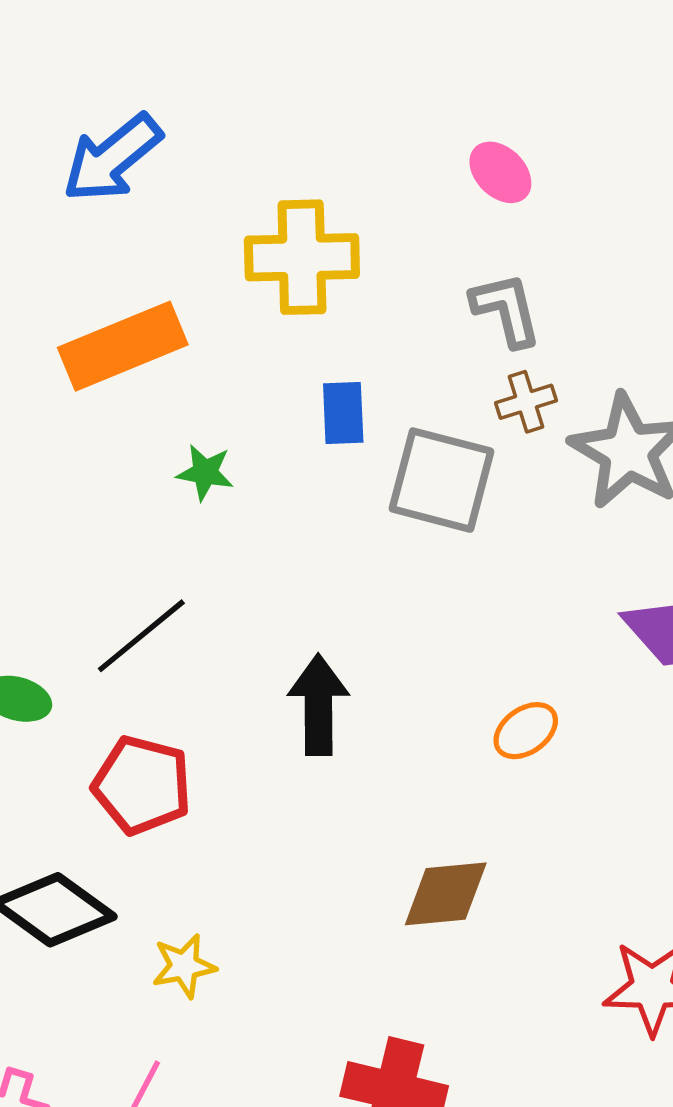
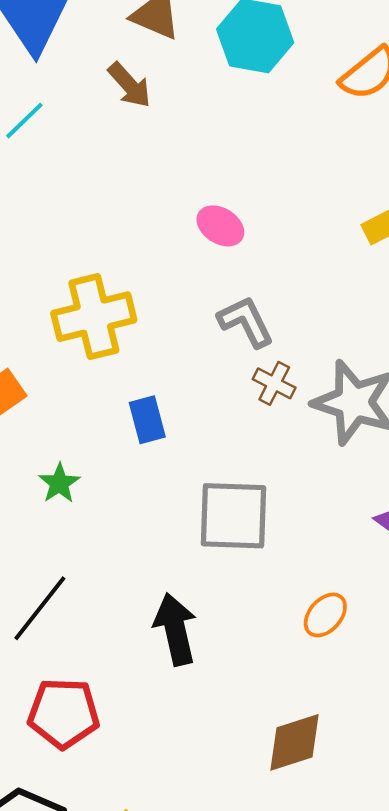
brown cross: (526, 402) -> (274, 383), turned -33
green star: (205, 472) -> (59, 483), turned -30
gray square: (441, 480) -> (233, 516), moved

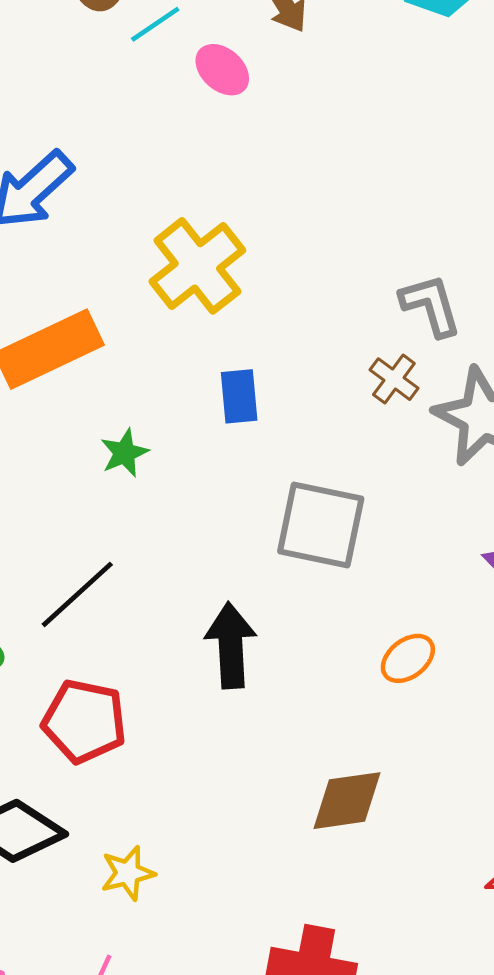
pink ellipse: (220, 226) -> (222, 70), moved
yellow cross: (94, 317) -> (197, 266), turned -34
gray L-shape: (246, 322) -> (431, 305), moved

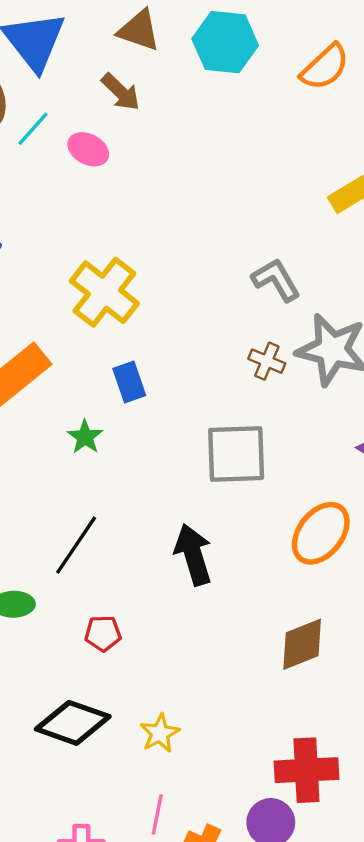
brown cross: (394, 379) -> (267, 361), moved
blue rectangle: (239, 396) -> (129, 382), moved
orange ellipse: (408, 658) -> (321, 533), size x1.6
red pentagon: (84, 721) -> (103, 633), size x0.6

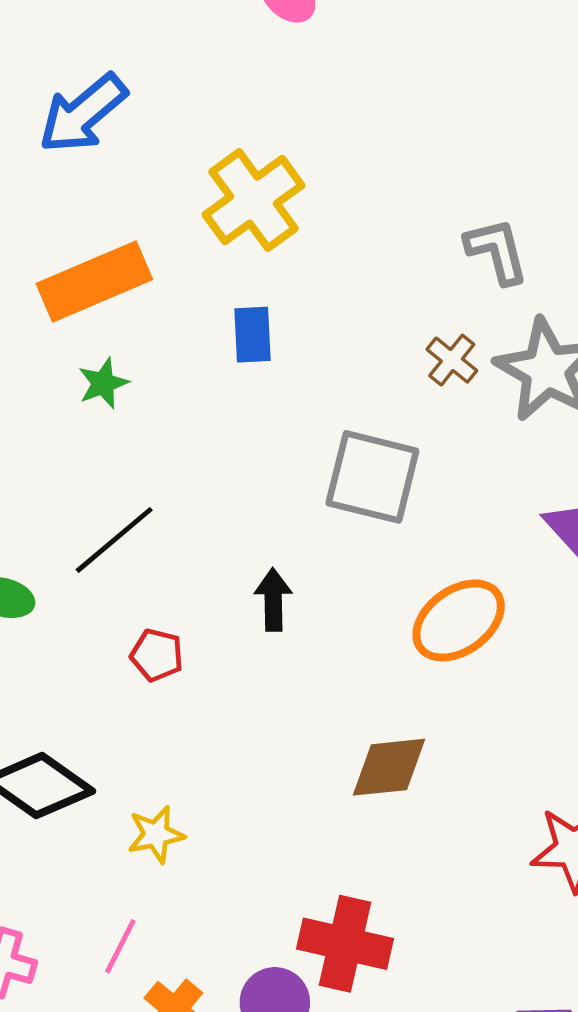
green star: (85, 437) -> (103, 383), moved
black arrow: (193, 555) -> (273, 600), size x0.7
red pentagon: (103, 633) -> (157, 655), moved

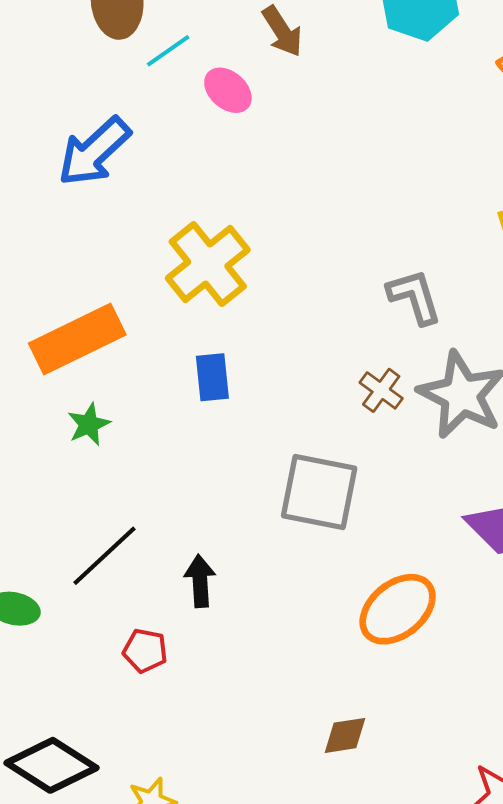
blue arrow: (83, 114) -> (94, 152), moved
black arrow: (273, 600) -> (200, 581), moved
brown diamond: (389, 767) -> (345, 735), size x0.7

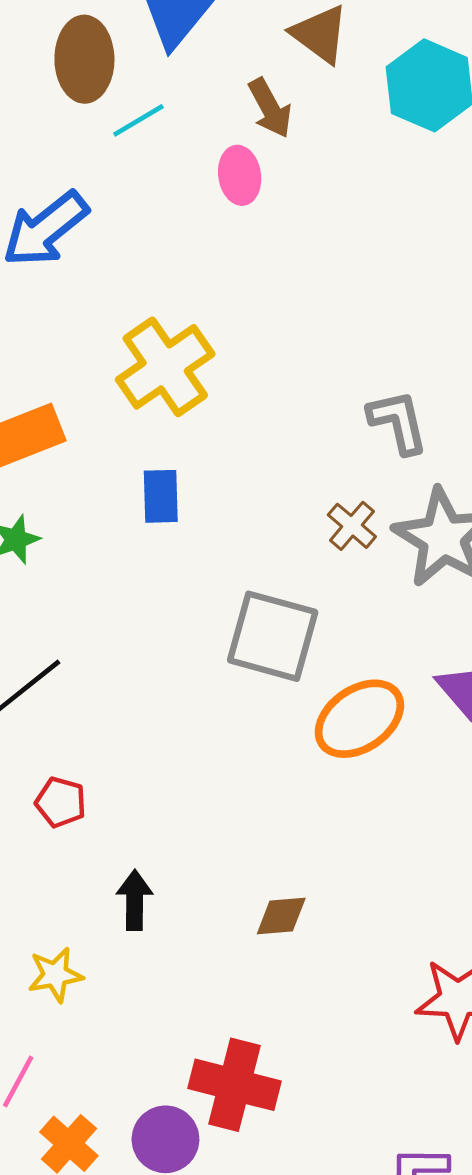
pink ellipse: (228, 90) -> (240, 175), moved, turned 36
black arrow: (200, 581) -> (135, 900), moved
orange ellipse: (398, 609) -> (359, 719), moved

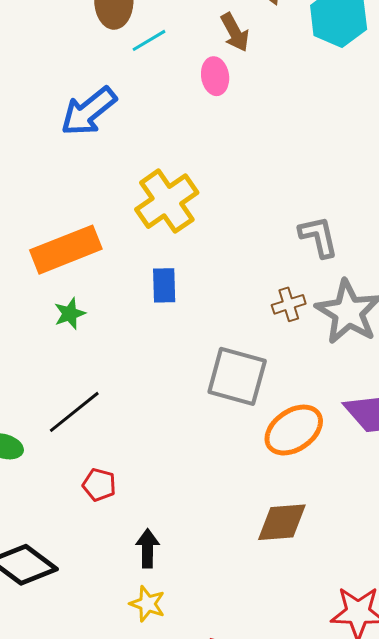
brown cross: (352, 526) -> (289, 304), turned 32
brown diamond: (281, 916) -> (282, 522), moved, size x1.5
yellow star: (55, 975) -> (147, 604), moved, turned 30

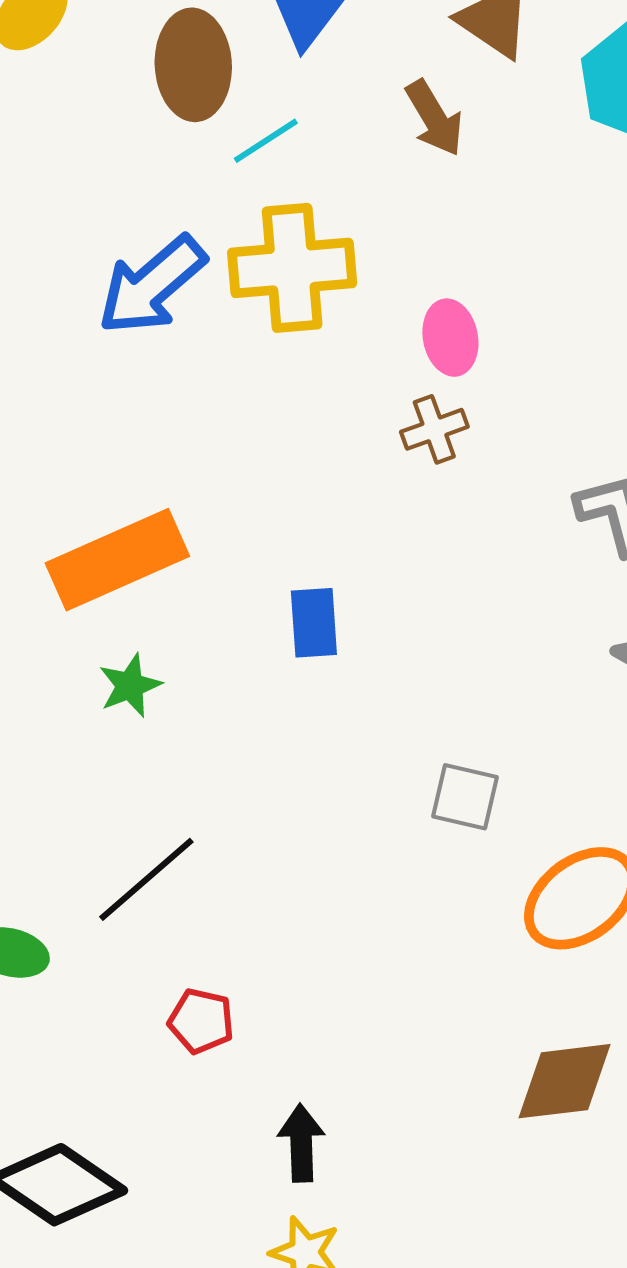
pink ellipse: (215, 76) -> (450, 338), moved
yellow cross: (167, 201) -> (292, 268), moved, turned 32
brown cross: (289, 304) -> (434, 429), moved
gray square: (237, 376) -> (465, 797), size x0.6

